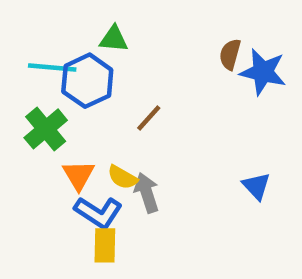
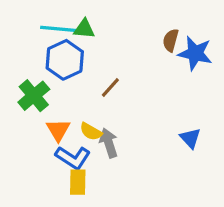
cyan line: (52, 68) -> (58, 29), moved

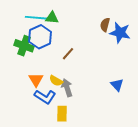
green cross: (34, 96) -> (24, 46), moved, turned -30
yellow rectangle: (78, 182) -> (62, 114), moved

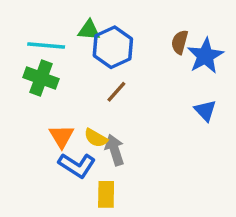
cyan line: (36, 18) -> (46, 46), moved
blue star: (120, 33) -> (205, 56), turned 30
blue hexagon: (40, 37) -> (113, 47), moved
blue triangle: (117, 85) -> (205, 111), moved

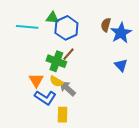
green cross: (41, 78) -> (56, 61), moved
gray arrow: (115, 150) -> (67, 88), turned -30

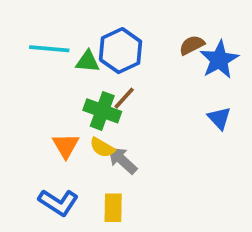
green triangle: (52, 18) -> (88, 62), moved
brown semicircle: (106, 25) -> (192, 45), turned 48
blue L-shape: (45, 98) -> (58, 202), moved

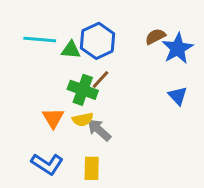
yellow semicircle: (102, 147) -> (83, 120), turned -42

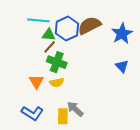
brown semicircle: (155, 37) -> (89, 25), moved, size x1.6
cyan line: (40, 39) -> (38, 20), moved
brown line: (101, 79) -> (50, 47), moved
gray arrow: (99, 130) -> (75, 109), moved

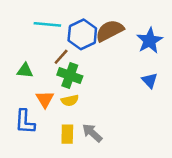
green triangle: (49, 35) -> (25, 71), moved
blue L-shape: (32, 113) -> (25, 122), moved, turned 60
yellow rectangle: (63, 116) -> (67, 134), moved

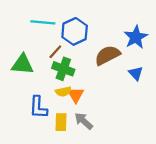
brown semicircle: (110, 31) -> (107, 55), moved
green triangle: (25, 71) -> (22, 64), size x1.5
orange triangle: (45, 99) -> (76, 95), moved
blue L-shape: (25, 122) -> (38, 107), moved

